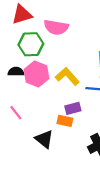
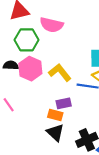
black triangle: (44, 139) -> (55, 133), moved

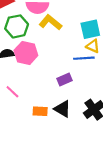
yellow L-shape: (60, 72) -> (50, 22), moved
orange rectangle: (55, 115) -> (40, 111), moved

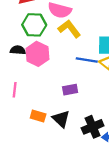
blue line: (84, 58) -> (87, 60), moved
pink line: (12, 92) -> (15, 90), turned 40

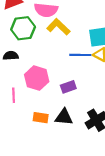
pink hexagon: (37, 54) -> (37, 78), moved
black triangle: (61, 119) -> (64, 117), turned -30

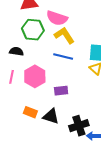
blue line: (80, 55) -> (63, 56), moved
pink line: (14, 95) -> (12, 77), moved

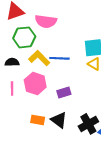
yellow L-shape: (64, 35) -> (39, 58), moved
black triangle: (51, 116) -> (59, 120), turned 30

